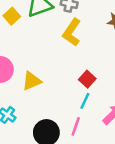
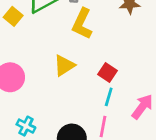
yellow triangle: (32, 81) -> (64, 65), moved

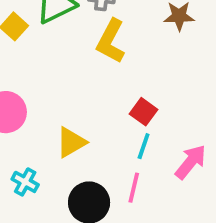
yellow triangle: (64, 65) -> (71, 142), moved

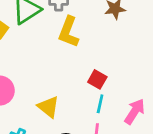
yellow triangle: (71, 142) -> (48, 107), turned -45

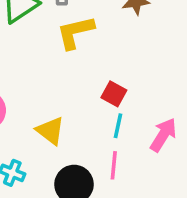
yellow L-shape: (69, 32) -> (75, 32), turned 56

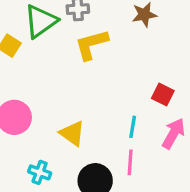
red square: (114, 94) -> (163, 95), moved

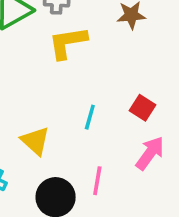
cyan line: (133, 127) -> (90, 117), moved

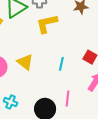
yellow triangle: (35, 141) -> (25, 62), moved

